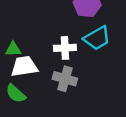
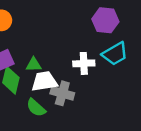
gray cross: (65, 79) -> (62, 93), moved

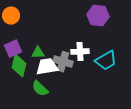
cyan trapezoid: (115, 54) -> (106, 61), moved
gray cross: (62, 93) -> (63, 62), moved

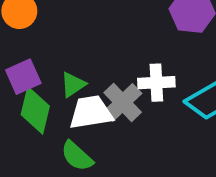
green triangle: (38, 53) -> (73, 85), turned -32
gray cross: (63, 62) -> (123, 102), turned 30

